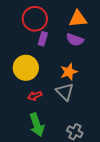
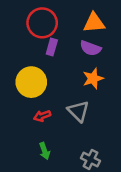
orange star: (69, 72) -> (93, 78), moved
green arrow: (37, 125) -> (45, 151), size x0.6

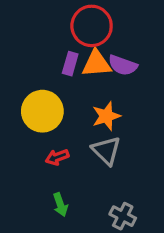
red circle: (42, 23) -> (92, 26), moved
orange triangle: (94, 23) -> (96, 64), moved
orange star: (93, 78) -> (106, 116), moved

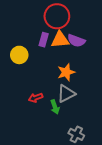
yellow circle: (42, 111) -> (19, 55), moved, size x0.7
gray triangle: (106, 151) -> (66, 94), turned 48
green arrow: (60, 205) -> (55, 107), moved

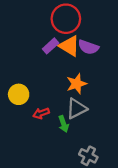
purple rectangle: (44, 40) -> (51, 46), turned 32
orange triangle: (60, 40) -> (69, 46), turned 36
yellow circle: (19, 55) -> (19, 94), moved

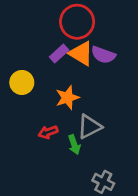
orange star: (77, 84) -> (67, 98), moved
yellow circle: (19, 94) -> (22, 82), moved

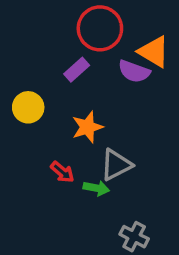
orange triangle: (81, 53) -> (154, 52), moved
red arrow: (48, 132) -> (62, 172), turned -120
green arrow: (74, 145) -> (96, 188), turned -60

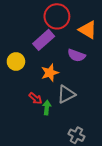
purple rectangle: (77, 70) -> (44, 40), size x1.5
purple semicircle: (134, 71) -> (76, 55), moved
green arrow: (96, 188) -> (47, 108), moved, turned -96

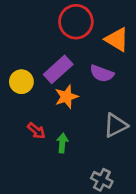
purple rectangle: (44, 40) -> (58, 69), moved
gray triangle: (66, 94) -> (115, 125), moved
red arrow: (35, 98) -> (36, 131), moved

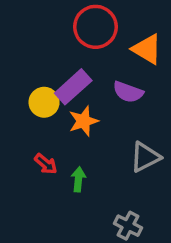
yellow circle: (21, 82) -> (44, 102), moved

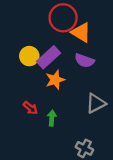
orange triangle: (147, 49) -> (81, 32), moved
yellow circle: (44, 102) -> (29, 56), moved

